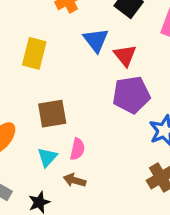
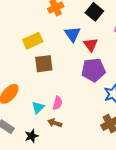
yellow rectangle: (34, 53) -> (33, 41), turned 48
brown square: (52, 114) -> (44, 64), moved

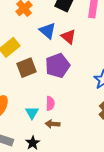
purple pentagon: (93, 70) -> (58, 66), moved

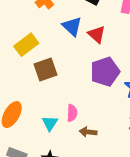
purple pentagon: (58, 66) -> (105, 72), moved
brown arrow: (53, 124) -> (88, 132), moved

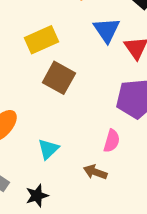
brown square: (45, 69) -> (59, 78), turned 35
pink semicircle: (72, 113) -> (112, 141), moved

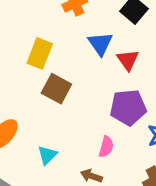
yellow rectangle: (41, 40) -> (40, 53), turned -44

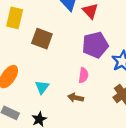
yellow rectangle: (40, 53) -> (15, 18), moved

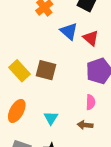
yellow rectangle: (15, 18) -> (20, 71), moved, turned -50

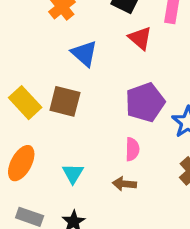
blue triangle: (69, 31) -> (84, 53), moved
red triangle: (91, 38) -> (140, 38), moved

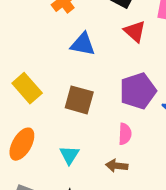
blue triangle: (84, 53) -> (83, 44), turned -32
brown square: (65, 101) -> (79, 100), moved

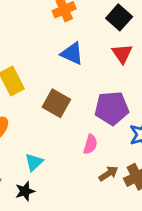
cyan triangle: (69, 155) -> (34, 162), moved
brown arrow: (117, 166) -> (108, 174), moved, turned 126

